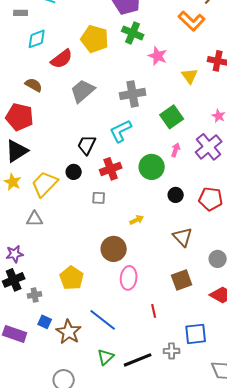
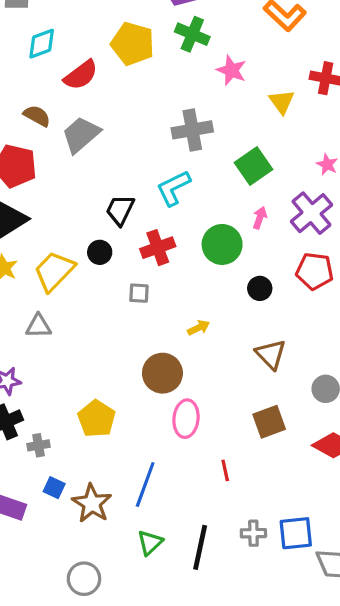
gray trapezoid: (83, 91) -> (81, 135), moved
red pentagon: (211, 199) -> (315, 271), moved
blue line: (103, 320) -> (145, 485), turned 72
blue square: (196, 334) -> (296, 533), moved
black line: (138, 360) -> (200, 547), turned -56

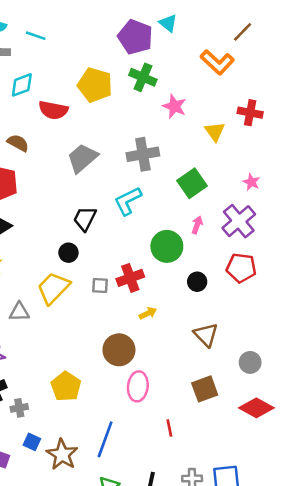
red semicircle: (81, 75) -> (53, 110), turned 48
gray trapezoid: (81, 135) -> (82, 158), moved
red cross: (158, 248) -> (130, 278), moved
yellow trapezoid: (54, 271) -> (53, 288), moved

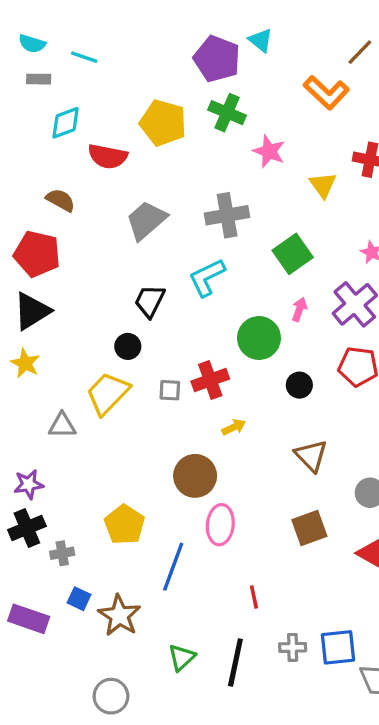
red line: (169, 428) -> (254, 597), moved
blue line: (105, 439) -> (173, 567), moved

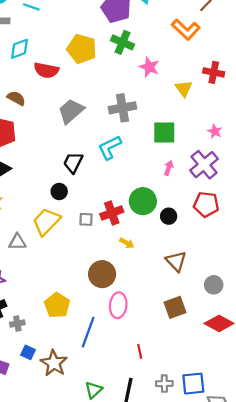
green square: (293, 254) -> (164, 132), turned 35
green circle: (259, 338) -> (143, 201), moved
yellow arrow: (234, 427) -> (127, 243), turned 56

